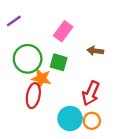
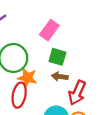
brown arrow: (95, 51) -> (60, 77), moved
green square: (59, 62) -> (57, 57), moved

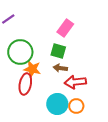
pink rectangle: (49, 30) -> (65, 28), moved
red arrow: (77, 93) -> (75, 82), turned 60

